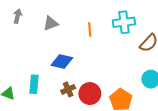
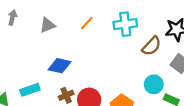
orange line: (90, 29) -> (87, 23), moved, turned 48
cyan rectangle: (34, 84) -> (30, 90), turned 66

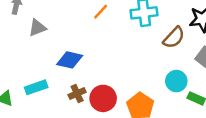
gray triangle: (47, 25) -> (37, 28), moved

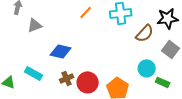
cyan rectangle: (36, 87) -> (34, 73), turned 48

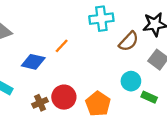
orange line: (86, 12) -> (62, 46), moved
brown cross: (67, 78) -> (40, 103), moved

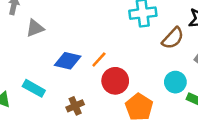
orange line: (62, 46) -> (99, 60), moved
red circle: (64, 97) -> (115, 81), moved

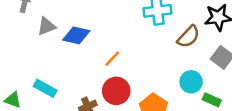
blue diamond: (68, 61) -> (76, 35), moved
red circle: (115, 81) -> (116, 91), moved

